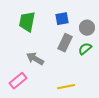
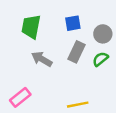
gray arrow: (35, 59) -> (42, 59), moved

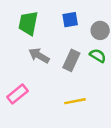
gray rectangle: (76, 52) -> (71, 60), moved
green semicircle: (100, 59) -> (98, 56), turned 70

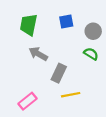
gray rectangle: (71, 60) -> (59, 73), moved
pink rectangle: (17, 94) -> (28, 101), moved

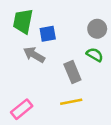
blue square: (66, 22) -> (48, 34), moved
gray rectangle: (59, 73) -> (72, 72), moved, turned -48

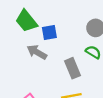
green trapezoid: (23, 21) -> (26, 21), turned -50

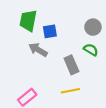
green trapezoid: (26, 21) -> (28, 21), turned 50

